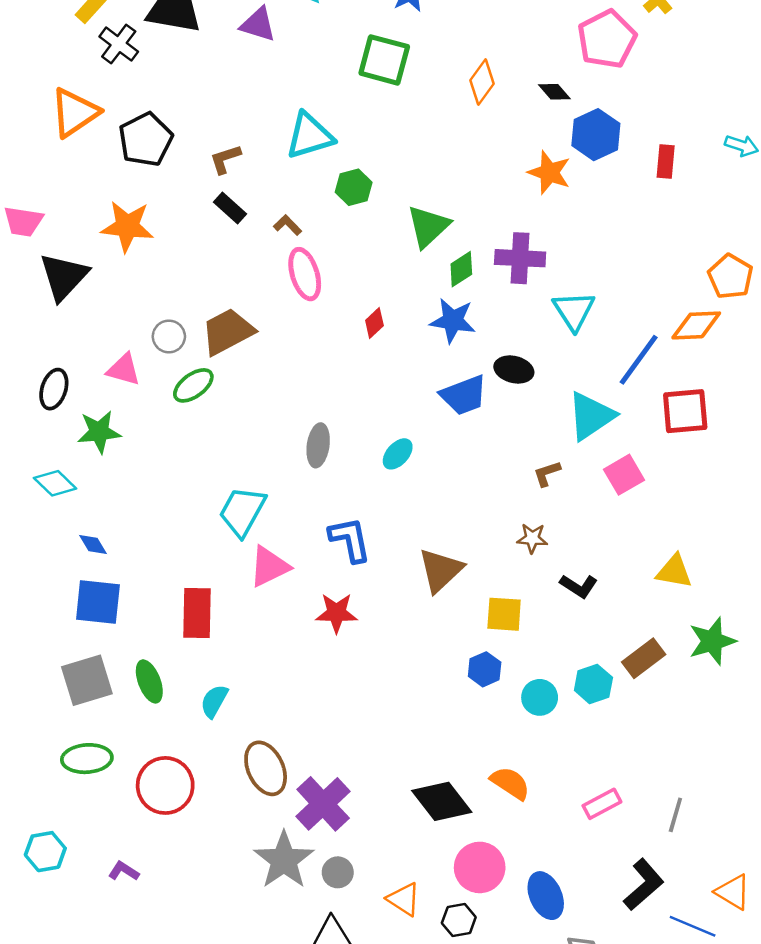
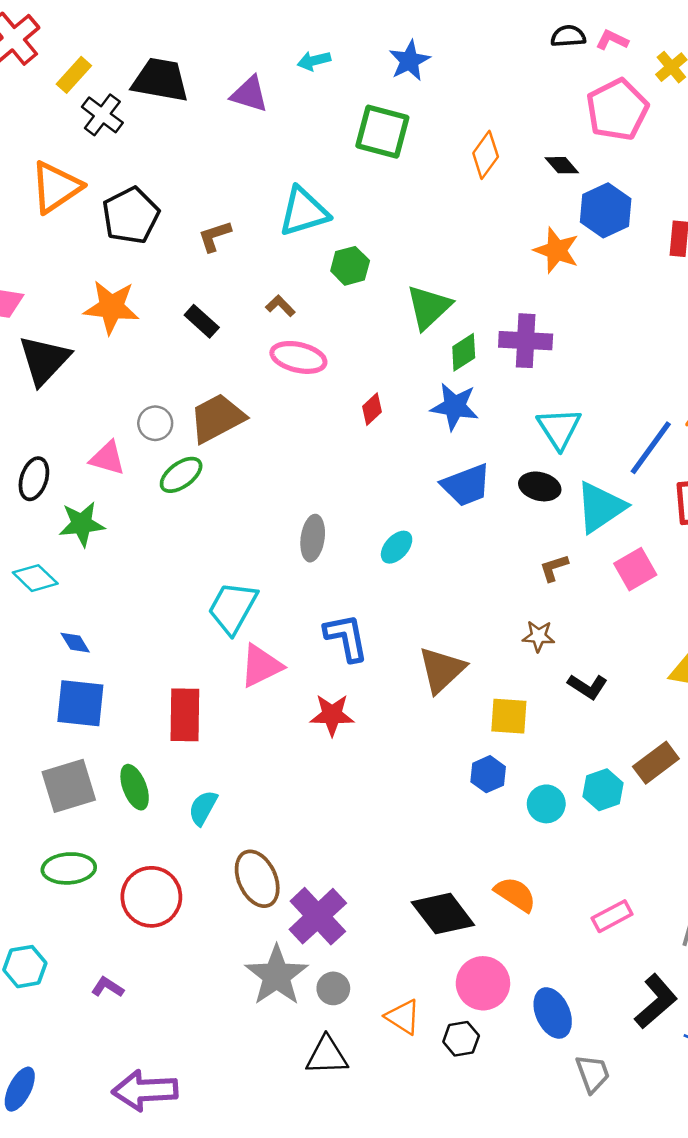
black rectangle: (230, 208) -> (202, 321), moved
pink ellipse: (305, 274) -> (298, 357), turned -60
cyan triangle: (574, 311) -> (559, 428), moved
black ellipse: (514, 369) -> (540, 486), moved

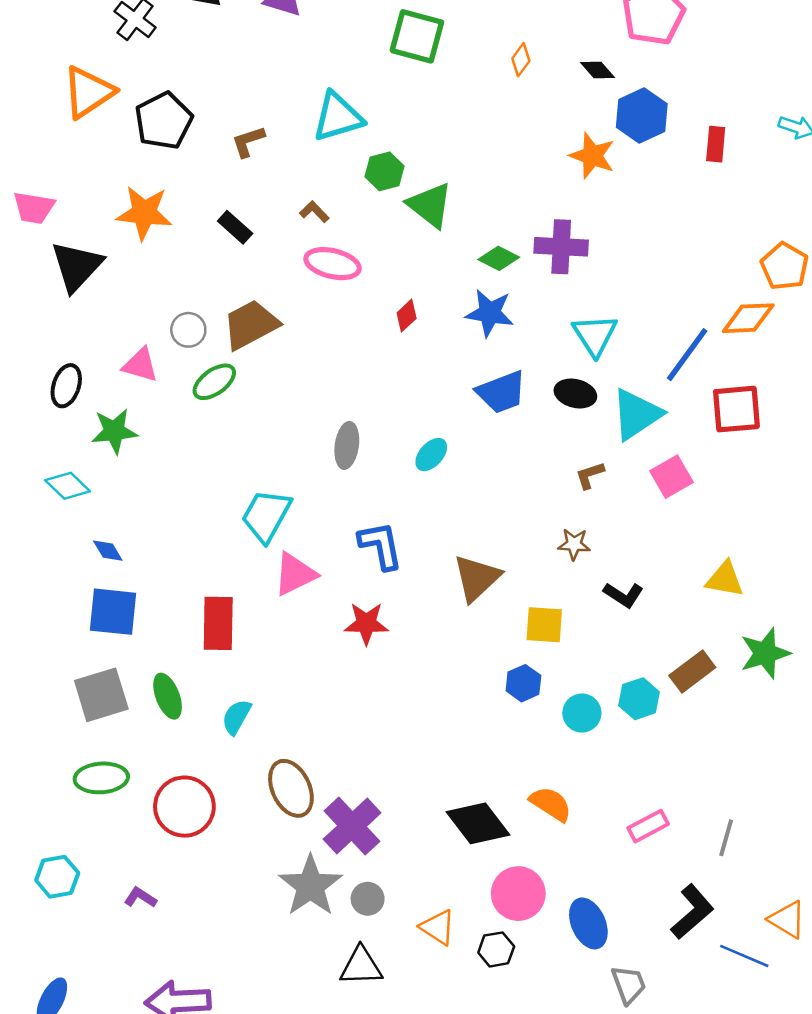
orange diamond: (486, 155) -> (521, 60), size x0.7
green triangle: (429, 307) -> (430, 205), moved, turned -39
green diamond: (464, 352) -> (499, 258), turned 60

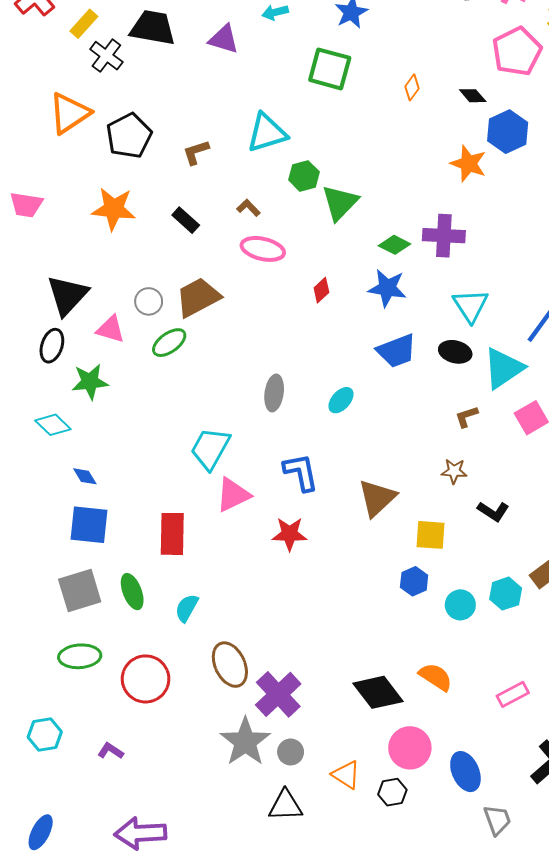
green triangle: (430, 205) -> (340, 203), turned 36
black triangle: (77, 266) -> (67, 295), moved

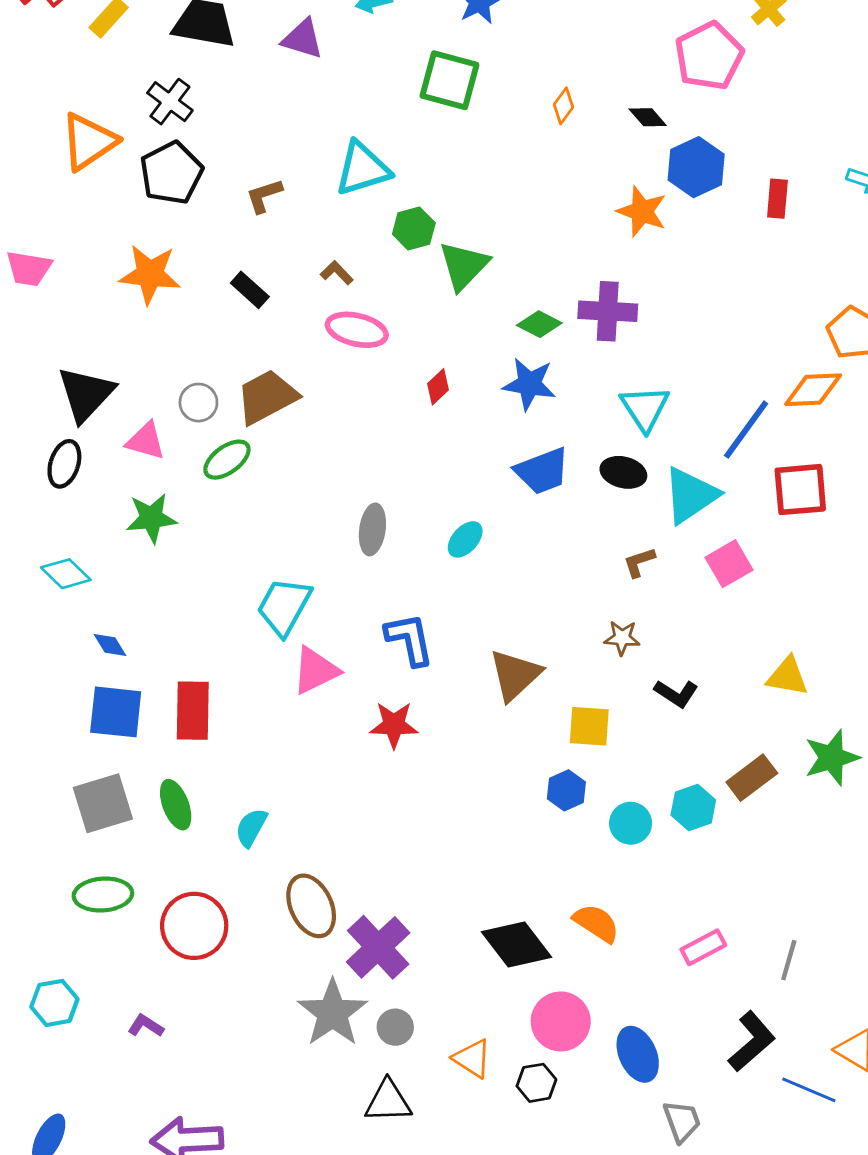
black cross: (106, 56) -> (170, 102), moved
green star: (90, 382) -> (151, 518), moved
red rectangle: (172, 534) -> (193, 711), moved

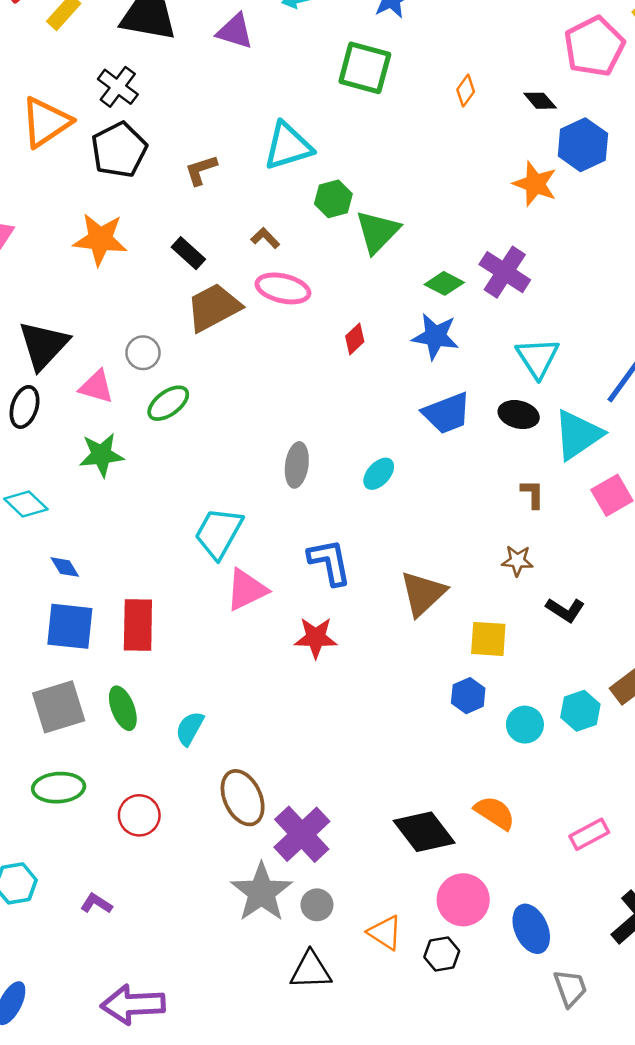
purple cross: (608, 311) -> (505, 272), turned 30
brown trapezoid: (267, 397) -> (214, 307), moved
brown L-shape: (639, 562) -> (532, 494), turned 108
red circle: (194, 926) -> (139, 815), size x0.7

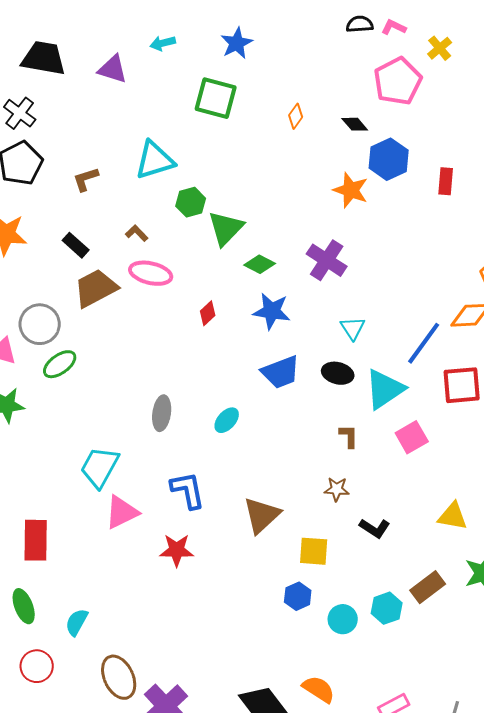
green diamond: (444, 283) -> (260, 264), moved
gray circle: (143, 353) -> (40, 324), size x1.5
cyan triangle: (538, 358) -> (353, 328), size x0.7
red circle: (139, 815) -> (37, 666), moved

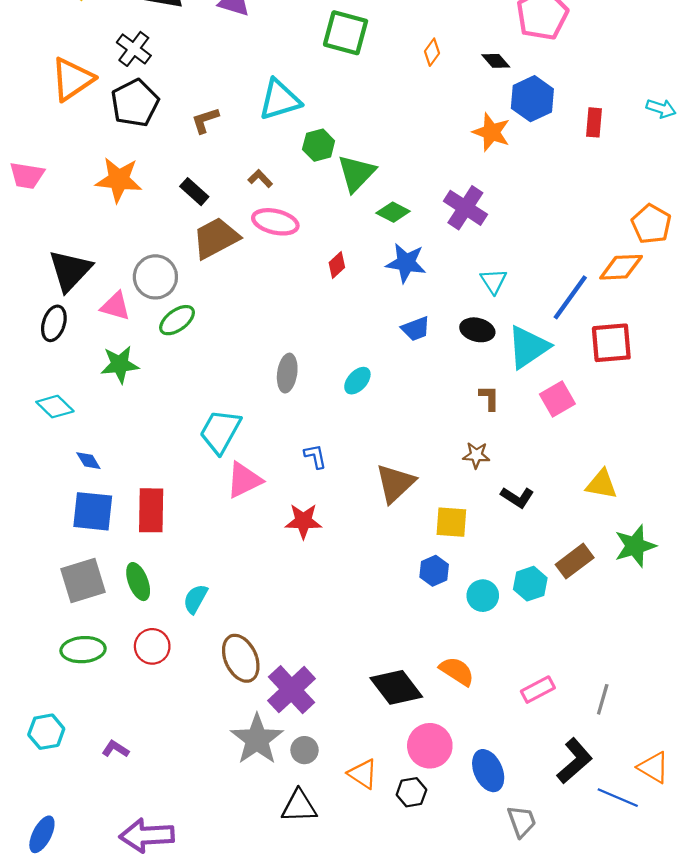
blue trapezoid: (281, 372) -> (416, 329), size x0.7
blue L-shape: (188, 490) -> (315, 456), size x0.6

